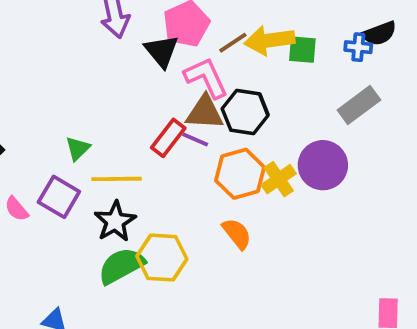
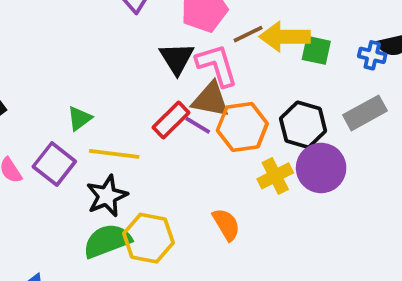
black triangle: (162, 51) -> (177, 58), moved
black hexagon: (245, 112) -> (303, 125), moved
orange hexagon: (240, 174) -> (242, 127), moved

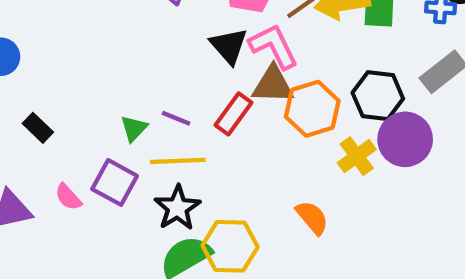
purple line: (198, 125) -> (176, 118), moved

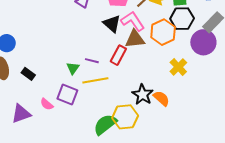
black hexagon: (378, 96) -> (182, 19), moved
orange hexagon: (312, 109) -> (163, 32), moved
purple circle: (405, 139) -> (203, 42), moved
black star: (177, 208) -> (143, 95), moved

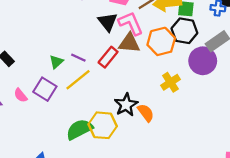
yellow line: (95, 80) -> (78, 80), turned -40

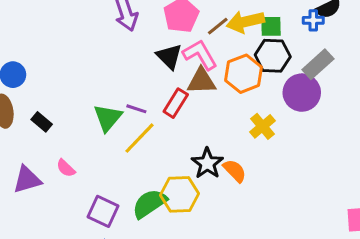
green triangle: (56, 62) -> (108, 118), size x1.5
purple square: (45, 89) -> (103, 211), moved

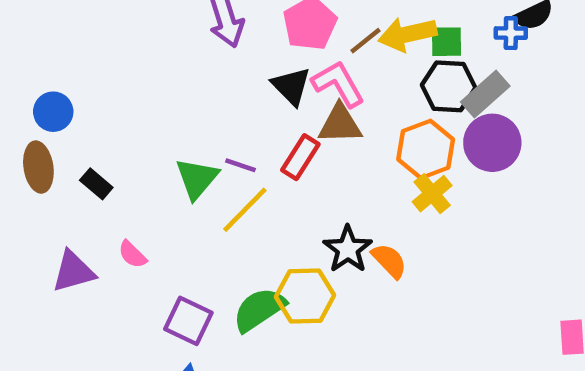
gray rectangle: (318, 64) -> (485, 94), moved
orange hexagon: (244, 74) -> (426, 149), moved

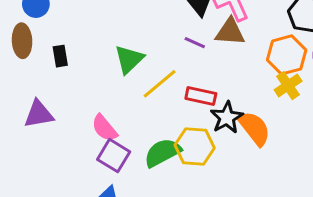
red rectangle: (300, 157) -> (201, 96), moved, turned 64
purple line: (241, 165) -> (195, 43), moved
black rectangle: (96, 184) -> (60, 56), turned 35
pink semicircle: (132, 254) -> (104, 128), moved, size x1.4
orange semicircle: (389, 261) -> (254, 128), size x1.4

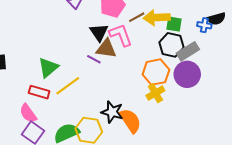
brown triangle: (230, 32) -> (106, 49), moved
red rectangle: (201, 96) -> (39, 92), moved
black star: (227, 118) -> (112, 112), turned -30

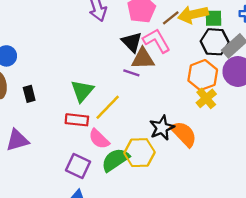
black star: (112, 112) -> (162, 128), turned -30
pink semicircle: (28, 113) -> (99, 139), moved

